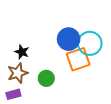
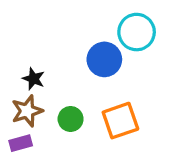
cyan circle: (90, 43) -> (137, 32), moved
orange square: (78, 59) -> (120, 121), moved

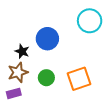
blue circle: (104, 59) -> (47, 39), moved

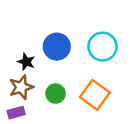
cyan circle: (90, 21) -> (102, 47), moved
orange square: (79, 79) -> (95, 95), turned -35

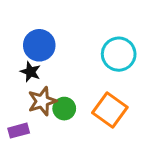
blue circle: (57, 47) -> (39, 45), moved
brown star: (21, 87) -> (42, 101), moved

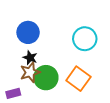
black star: (30, 72) -> (30, 58), moved
green circle: (64, 109) -> (46, 78), size x1.5

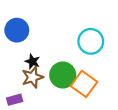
blue circle: (28, 32) -> (17, 30), moved
green circle: (46, 78) -> (63, 75), moved

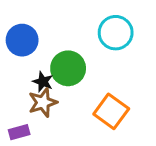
cyan circle: (91, 41) -> (116, 33), moved
green circle: (63, 75) -> (68, 68), moved

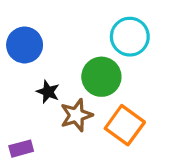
green circle: (68, 68) -> (101, 77), moved
brown star: (43, 102) -> (76, 115), moved

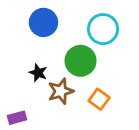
blue circle: (25, 45) -> (43, 22), moved
orange square: (125, 125) -> (99, 99), size x0.7

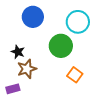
black star: (38, 73) -> (18, 52), moved
brown star: (61, 91) -> (27, 69), moved

